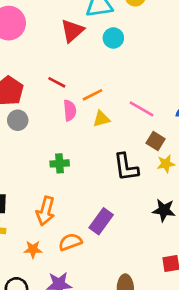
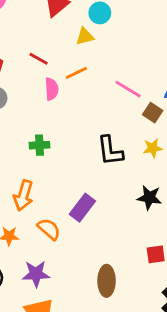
yellow triangle: (101, 119) -> (85, 36), moved
brown square: (156, 141) -> (153, 113), moved
orange semicircle: (70, 242) -> (49, 229), turned 60

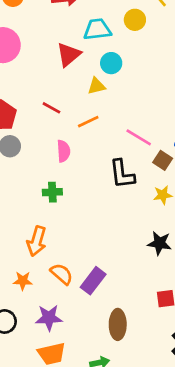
pink semicircle: (52, 89) -> (64, 151), moved
black L-shape: (110, 151) -> (122, 174), moved
purple rectangle: (82, 208) -> (93, 281), moved

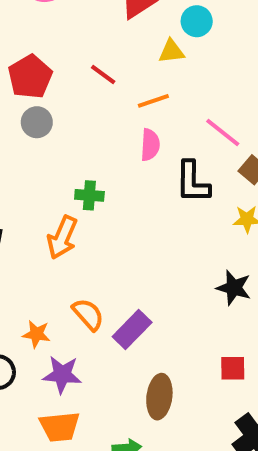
pink semicircle: (64, 151) -> (150, 145), moved
orange arrow: (37, 241) -> (62, 237), moved
orange star: (23, 281) -> (36, 334), moved

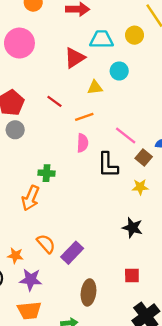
cyan circle: (197, 21) -> (119, 71), moved

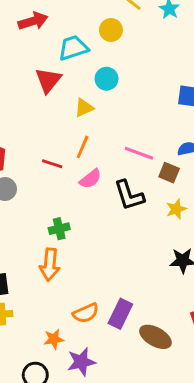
red line: (54, 101) -> (52, 164), moved
orange line: (84, 117) -> (83, 147), turned -30
pink semicircle: (82, 143) -> (90, 179), turned 66
orange semicircle: (46, 244) -> (86, 313), turned 126
brown ellipse: (88, 292) -> (155, 337), moved, turned -50

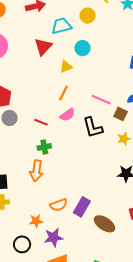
red line: (52, 164) -> (41, 122), moved

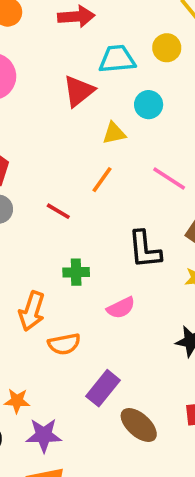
pink line: (101, 100) -> (169, 178), moved
pink semicircle: (67, 115) -> (121, 308), moved
red line: (41, 122) -> (58, 211), moved
green cross: (44, 147) -> (76, 272), moved
orange semicircle: (59, 205) -> (64, 344), moved

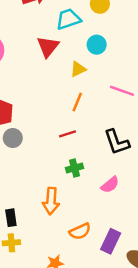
red line: (58, 211) -> (67, 134), moved, turned -35
orange semicircle: (64, 344) -> (80, 231), moved

